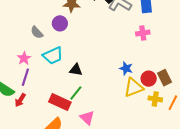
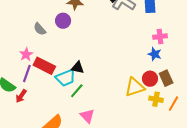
pink cross: (143, 33) -> (160, 37), moved
cyan trapezoid: (53, 56) -> (66, 78), moved
blue star: (126, 68) -> (155, 54), moved
red rectangle: (60, 102) -> (44, 66), moved

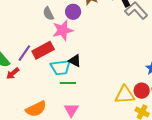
pink star: (26, 54) -> (63, 30), moved, size x1.5
red rectangle: (44, 66) -> (43, 50), turned -70
green line: (77, 91) -> (68, 83), turned 35

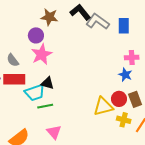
gray semicircle: (48, 14) -> (13, 60), moved
pink star: (63, 30) -> (42, 54), moved
red rectangle: (43, 50) -> (14, 79), turned 40

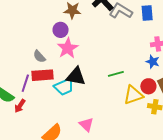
black triangle: (47, 83) -> (76, 76), size x1.5
green line: (45, 106) -> (116, 74), moved

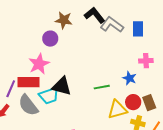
pink star: (68, 48) -> (39, 64), moved
gray semicircle: (39, 56) -> (28, 105), moved, size x1.6
blue star: (153, 62) -> (129, 78), moved

